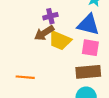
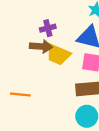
brown arrow: (44, 33) -> (41, 46), turned -144

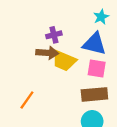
orange line: (20, 95) -> (27, 100), turned -60

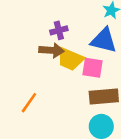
pink square: (97, 69) -> (93, 68), moved

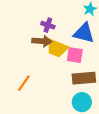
purple cross: (59, 30) -> (48, 25), turned 32

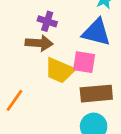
yellow trapezoid: (57, 48) -> (60, 70), moved

